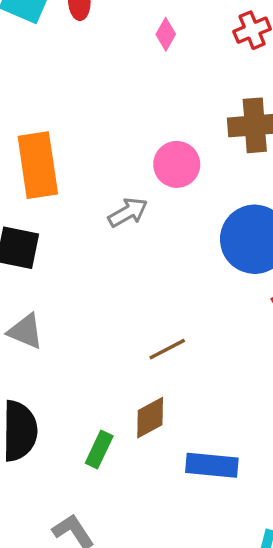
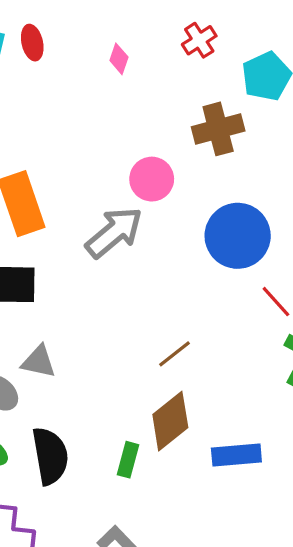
gray arrow: (128, 212) -> (114, 232), size x1.6
brown diamond: (150, 418) -> (170, 421), size x1.4

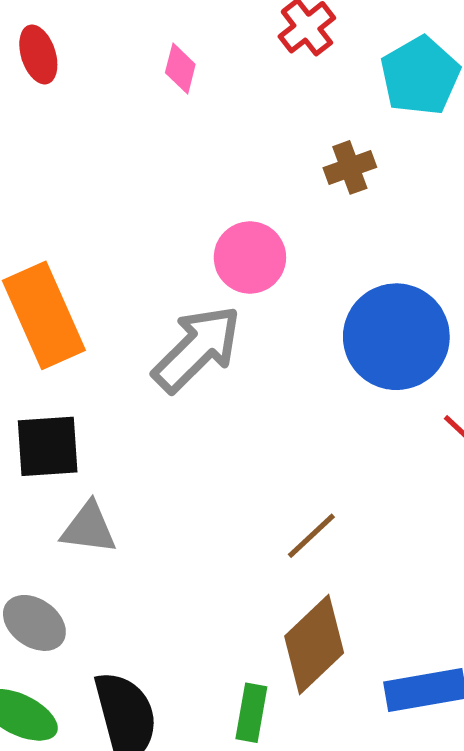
brown cross: (218, 129) -> (350, 167), size x0.6
gray triangle: (39, 362) -> (89, 528), moved

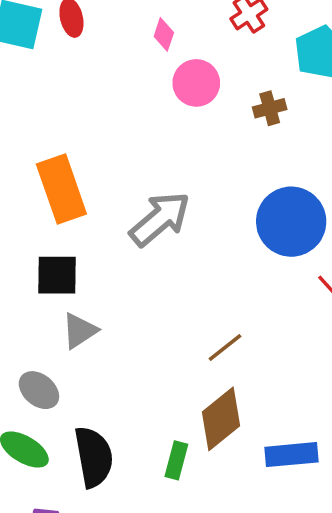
pink circle: (250, 257) -> (196, 83), moved
gray triangle: (89, 528) -> (80, 331), turned -45

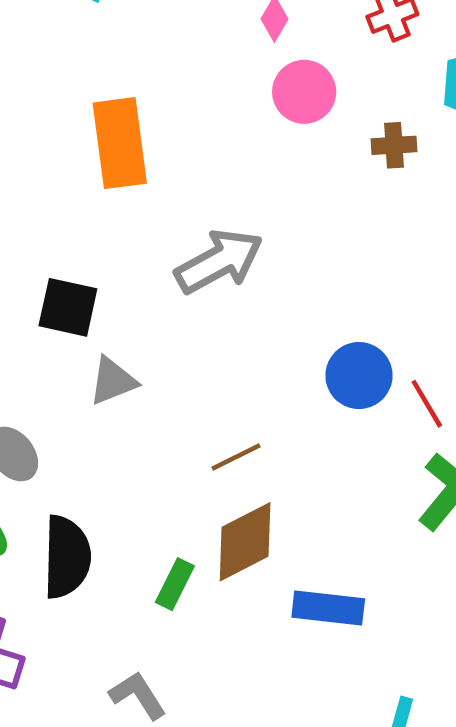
orange rectangle: (61, 189) -> (120, 143), moved
blue circle: (291, 222) -> (359, 376), moved, size x0.7
gray triangle: (80, 331) -> (113, 381), moved
brown line: (225, 348) -> (236, 457), moved

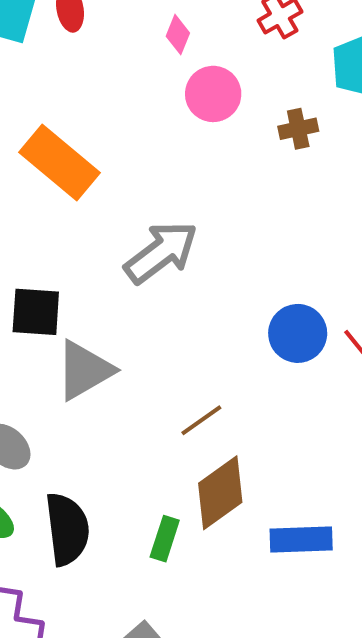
orange rectangle: (120, 143) -> (60, 162), turned -34
gray triangle: (113, 381) -> (84, 370), size x1.4

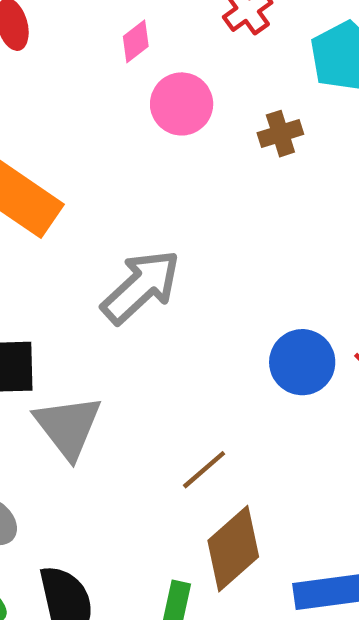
pink diamond: (178, 35) -> (136, 41), turned 36
gray triangle: (84, 370) -> (68, 427), turned -32

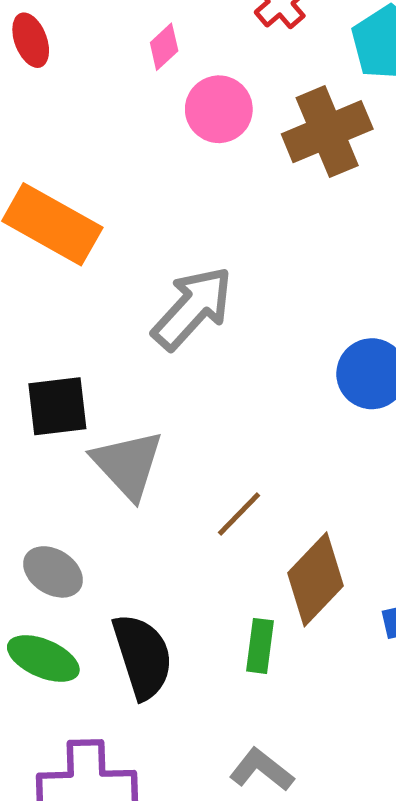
brown cross: (280, 134) -> (327, 132), size x1.8
brown line: (204, 470) -> (239, 514), moved

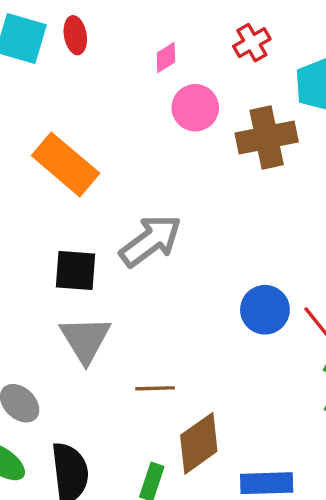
black square: (57, 406) -> (76, 271), moved
brown line: (239, 514) -> (155, 388), turned 33

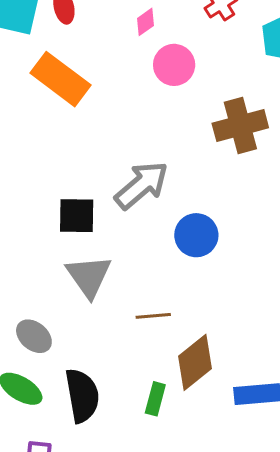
brown cross: (267, 137) -> (240, 126), moved
orange rectangle: (66, 164) -> (61, 79), moved
blue circle: (265, 310) -> (196, 235), moved

